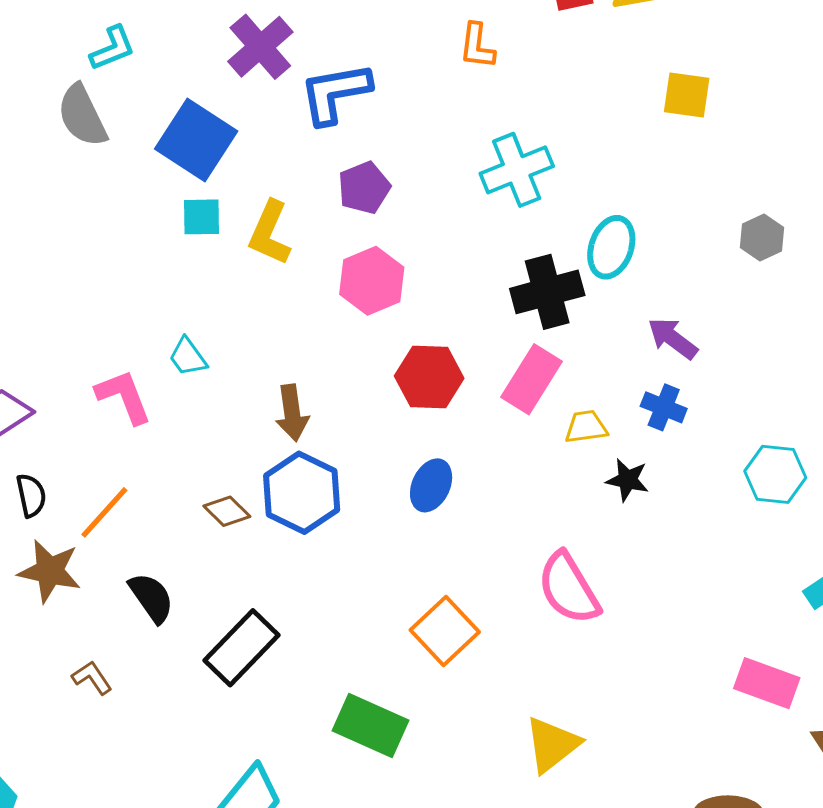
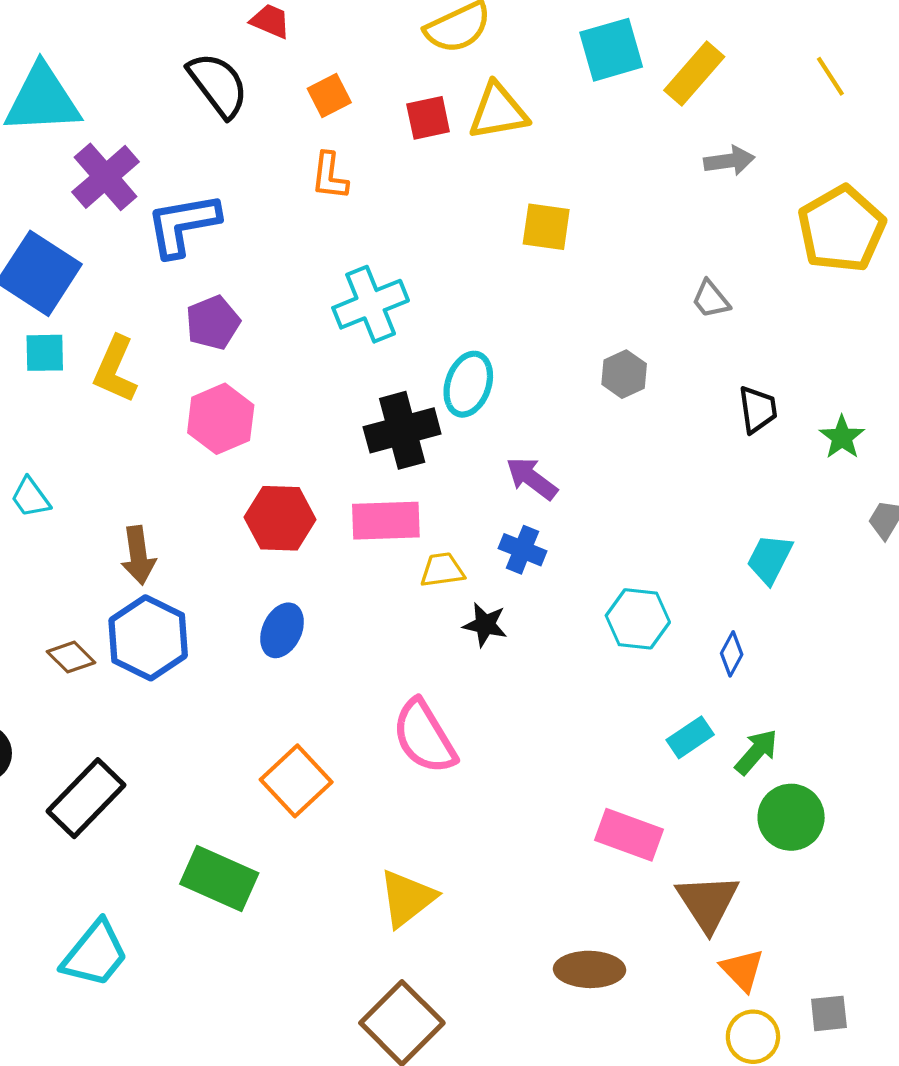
pink rectangle: (532, 379) -> (386, 521), turned 56

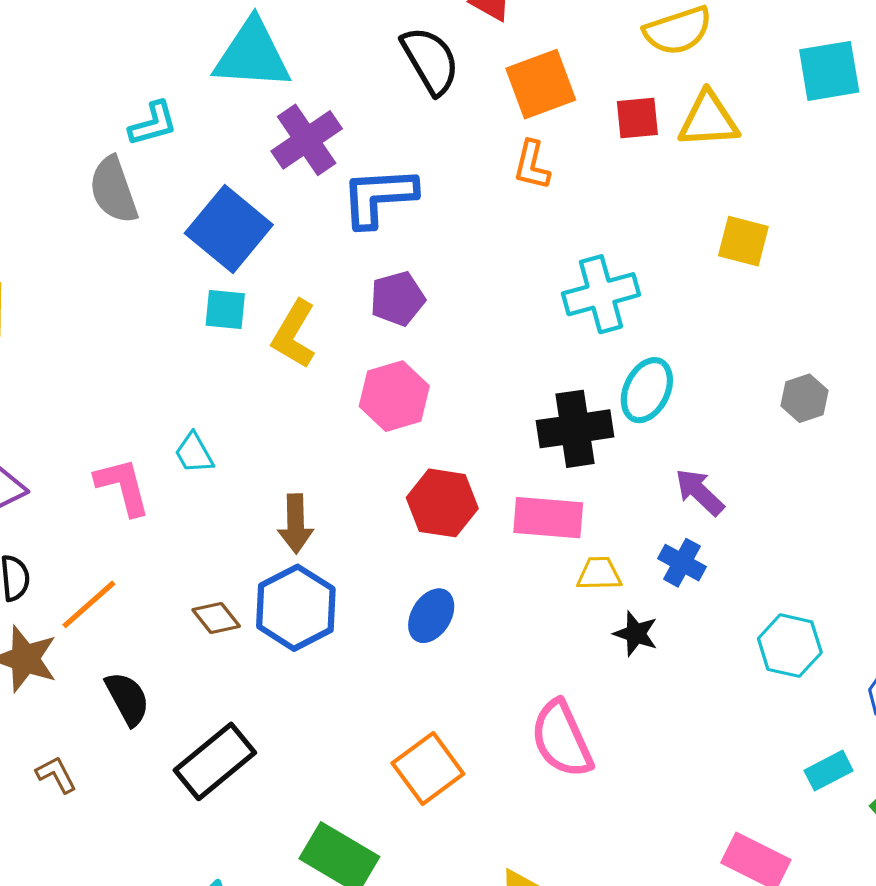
orange square: (329, 95) -> (541, 84), size x1.6
cyan cross: (371, 304) -> (601, 294), moved

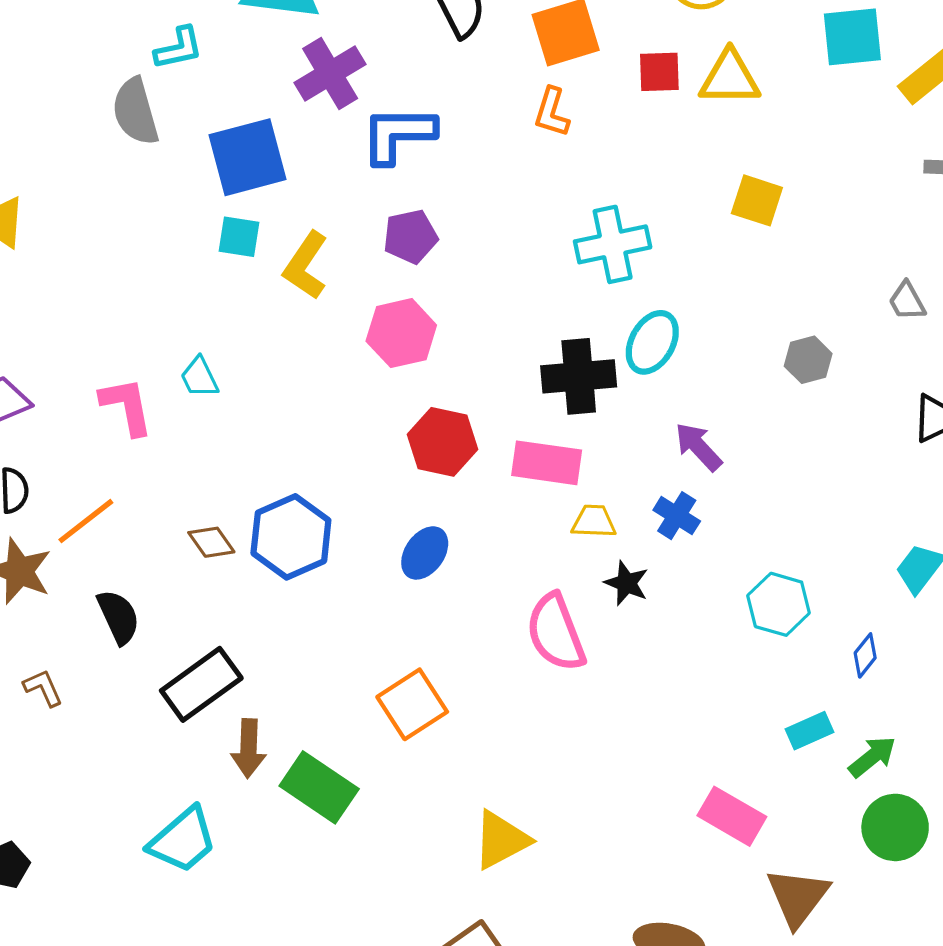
blue square: (229, 229) -> (247, 157), turned 32
brown arrow: (296, 524) -> (249, 748), moved
pink semicircle: (562, 739) -> (556, 633), moved

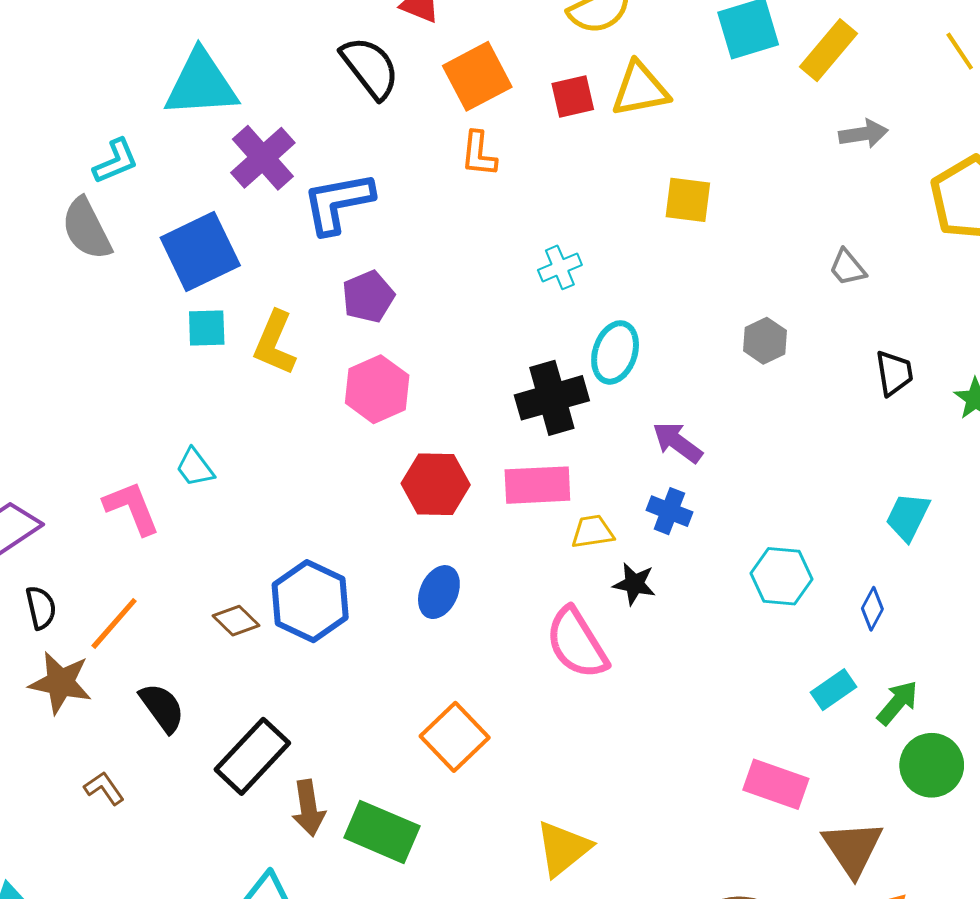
cyan cross: (613, 244) -> (560, 267), size x0.6

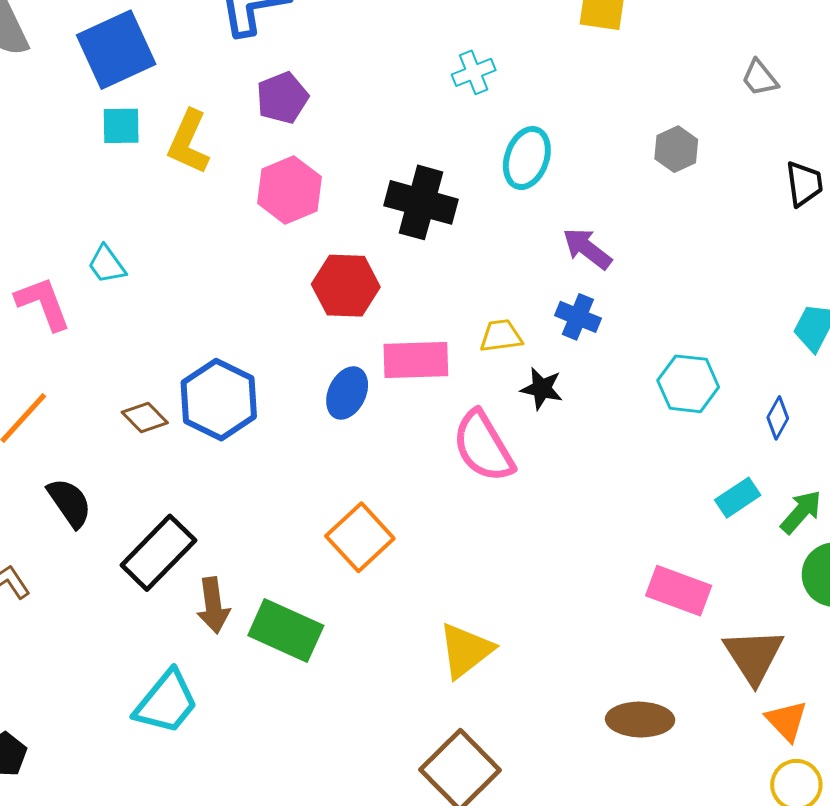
black cross: (552, 398) -> (421, 202), moved, turned 30
pink rectangle: (537, 485) -> (416, 360), moved

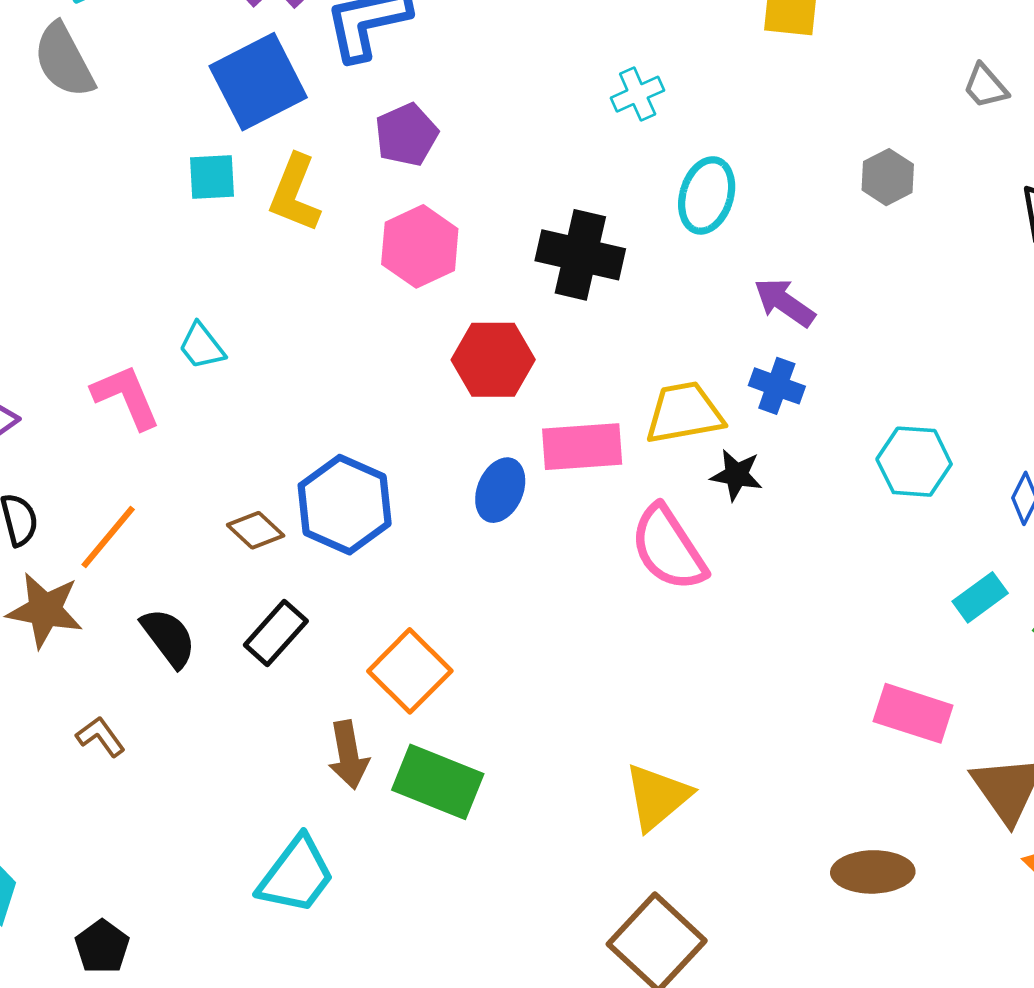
blue square: (116, 50) -> (258, 82), moved
yellow trapezoid: (501, 336) -> (684, 413), size x1.5
orange square: (360, 537) -> (410, 671), moved
black rectangle: (158, 553) -> (276, 633), moved, size x0.7

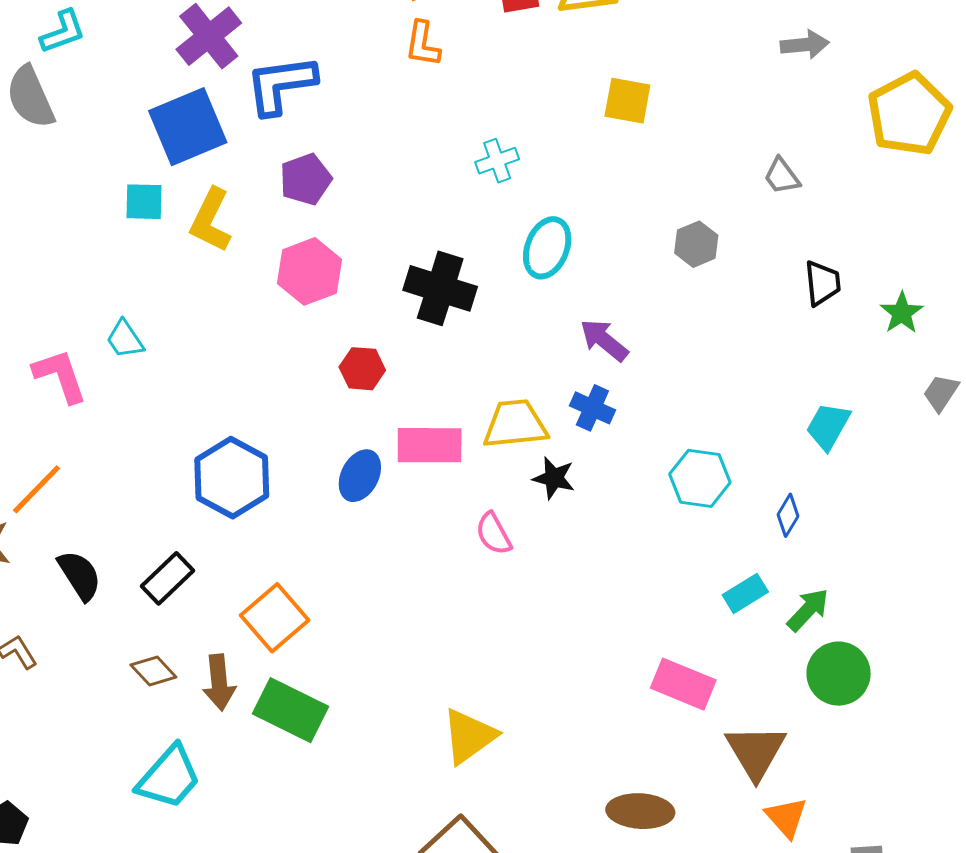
red hexagon: (493, 360) -> (362, 369), size x0.7
brown diamond: (256, 530) -> (153, 671), moved
pink semicircle: (668, 548) -> (494, 534), size x0.6

